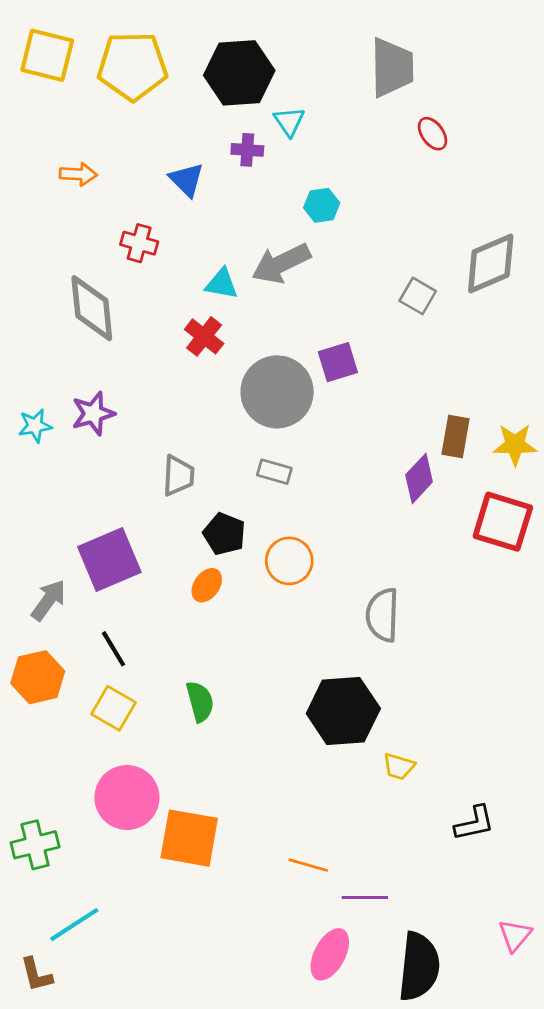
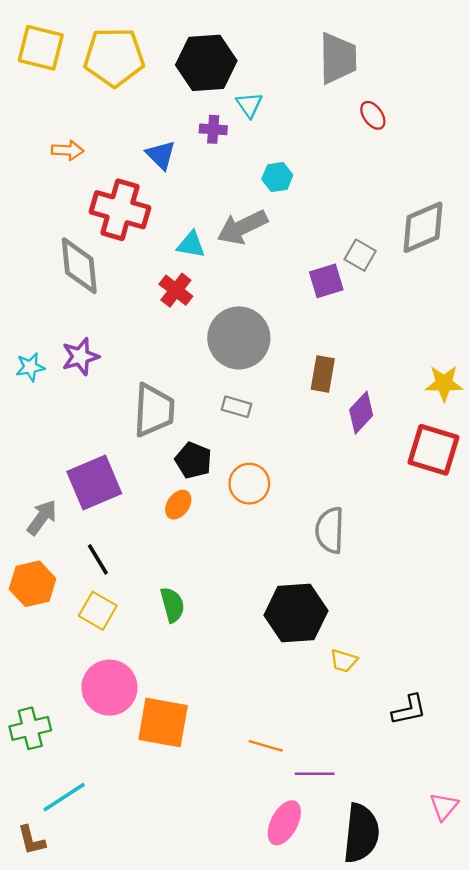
red cross: (139, 243) -> (120, 210), size x1.8
purple square: (338, 362) -> (326, 281), moved
brown rectangle: (456, 437) -> (323, 374), moved
gray trapezoid: (178, 476) -> (154, 410), size x1.5

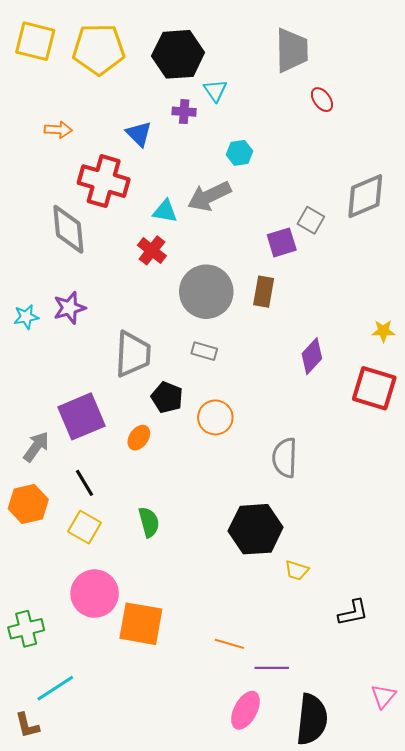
brown rectangle: (323, 374) -> (264, 292), moved
yellow star: (444, 383) -> (383, 331), size x0.7
orange ellipse: (178, 505) -> (139, 438), moved

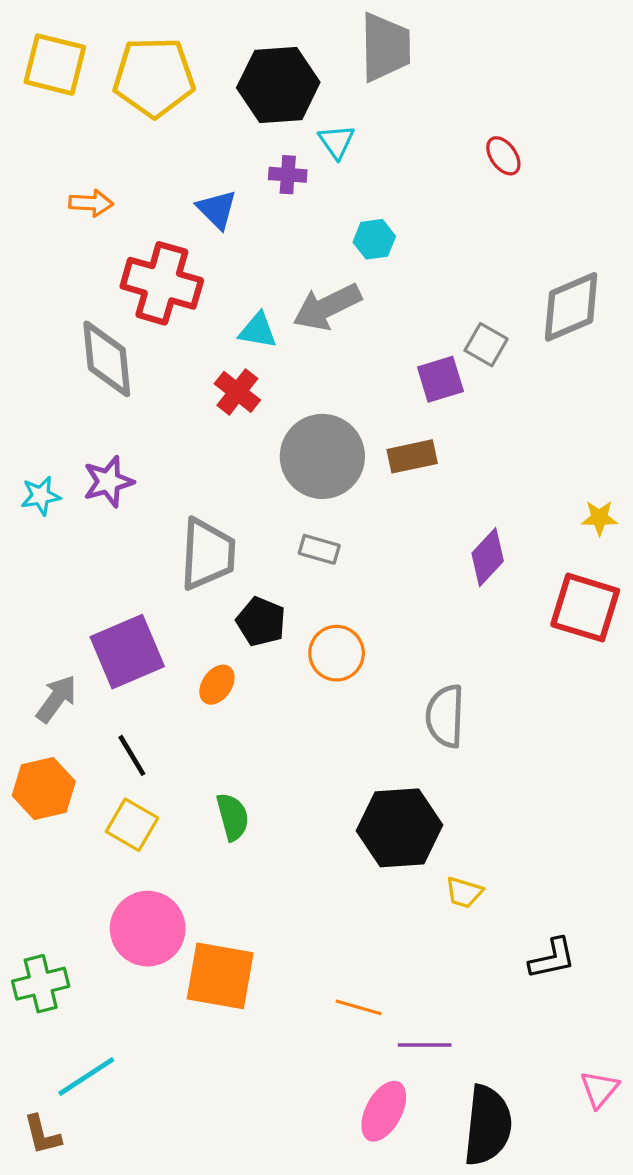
gray trapezoid: (292, 50) -> (385, 47), moved
brown rectangle: (264, 292) -> (412, 456), turned 68

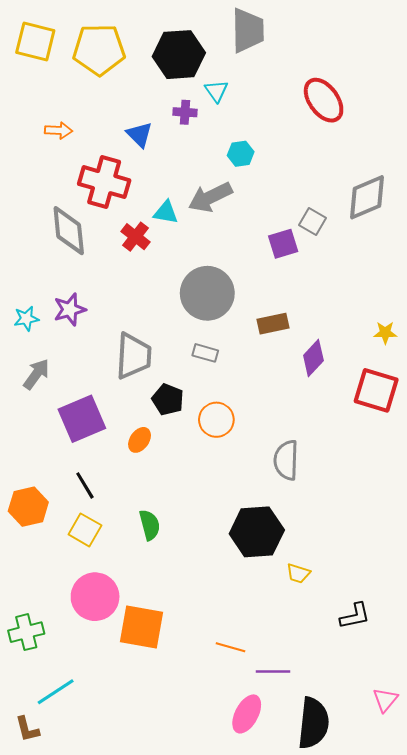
red ellipse: (503, 156) -> (324, 100), size x1.8
red cross: (237, 392) -> (135, 237), moved
brown rectangle: (412, 456) -> (273, 324), moved
gray arrow: (56, 699) -> (36, 374), moved

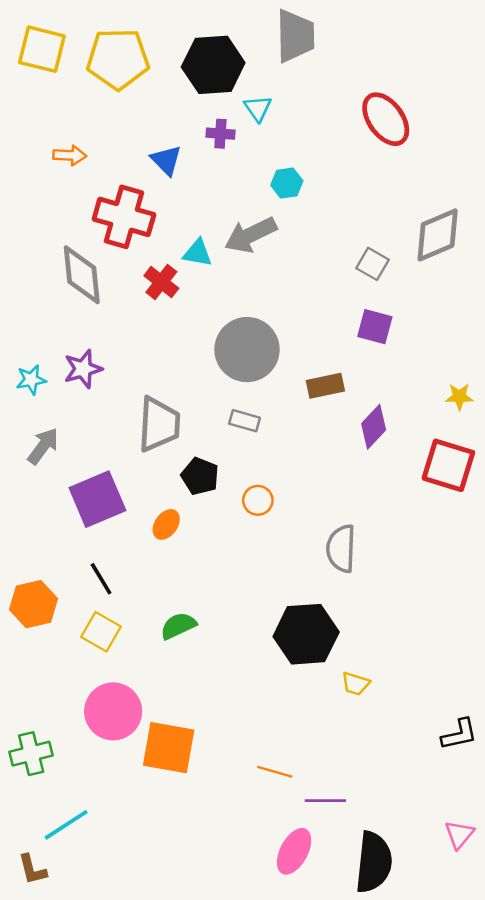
purple square: (283, 244) -> (375, 327), moved, turned 32
orange circle: (216, 420) -> (258, 500), size x0.7
green semicircle: (150, 525) -> (178, 626), turned -100
black L-shape: (355, 616) -> (459, 734), moved

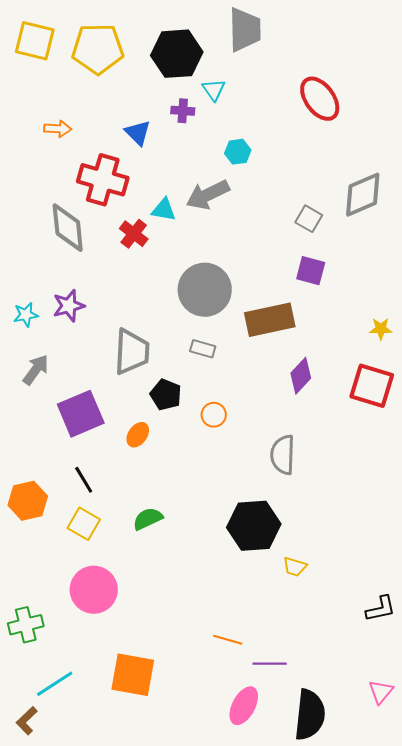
brown rectangle: (325, 386) -> (270, 320), size x1.6
purple diamond: (374, 427) -> (301, 376), moved
orange square: (169, 748) -> (133, 675), moved
brown L-shape: (32, 869) -> (27, 721), turned 60

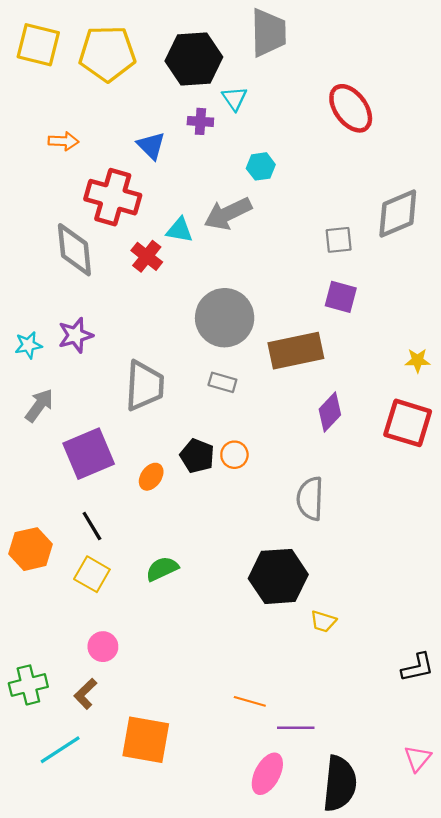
gray square: (309, 219) -> (339, 240), turned -36
black pentagon: (166, 395) -> (197, 456), moved
pink circle: (94, 590) -> (103, 647), size x0.6
brown L-shape: (27, 721) -> (85, 694), moved

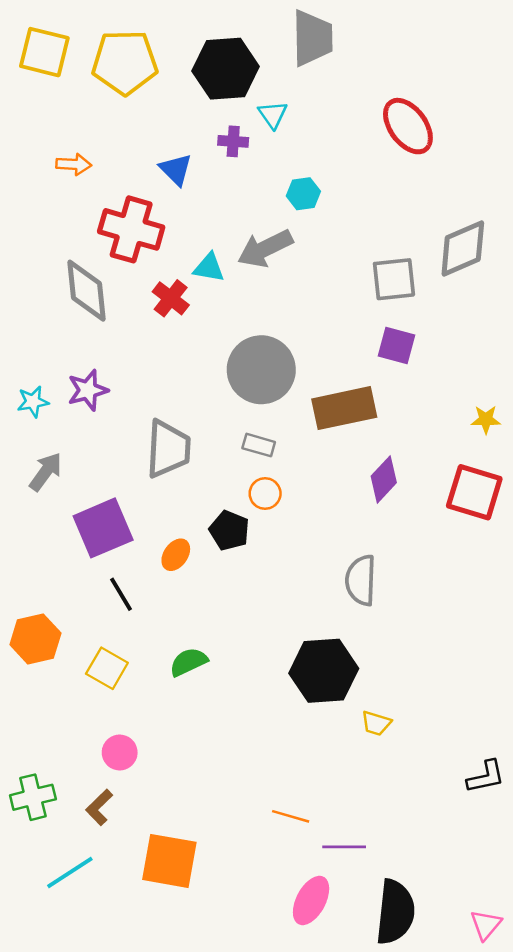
gray square: (339, 240) -> (394, 279), size x1.4
orange circle: (234, 455) -> (265, 494), moved
black line: (92, 526) -> (121, 594), moved
pink triangle: (418, 758) -> (486, 925), moved

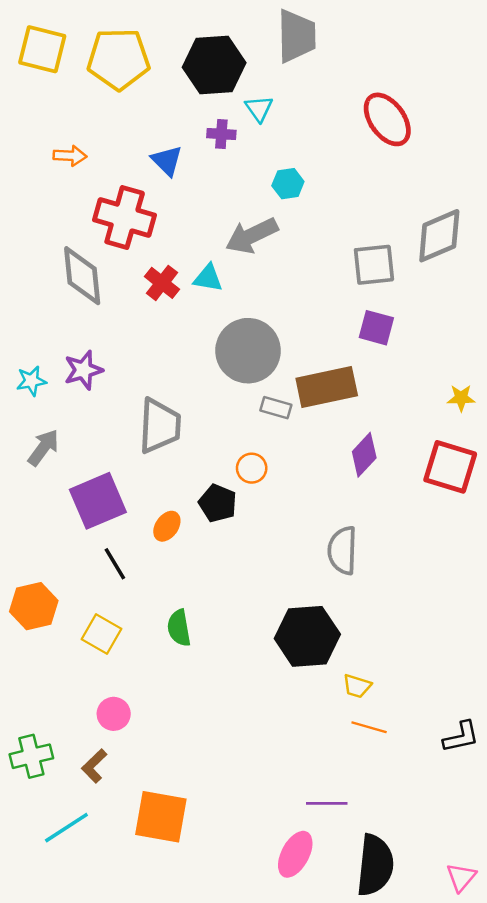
cyan triangle: (209, 268) -> (208, 278), moved
gray rectangle: (259, 445) -> (276, 408), moved
green semicircle: (189, 662) -> (179, 628), turned -75
orange line: (291, 816) -> (369, 727), moved

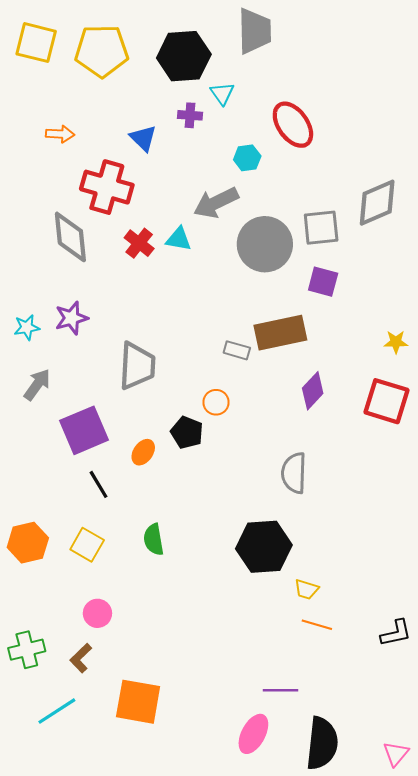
red ellipse: (387, 119) -> (293, 125), moved
gray circle: (248, 351) -> (265, 244), moved
orange hexagon: (34, 606) -> (28, 543), moved

